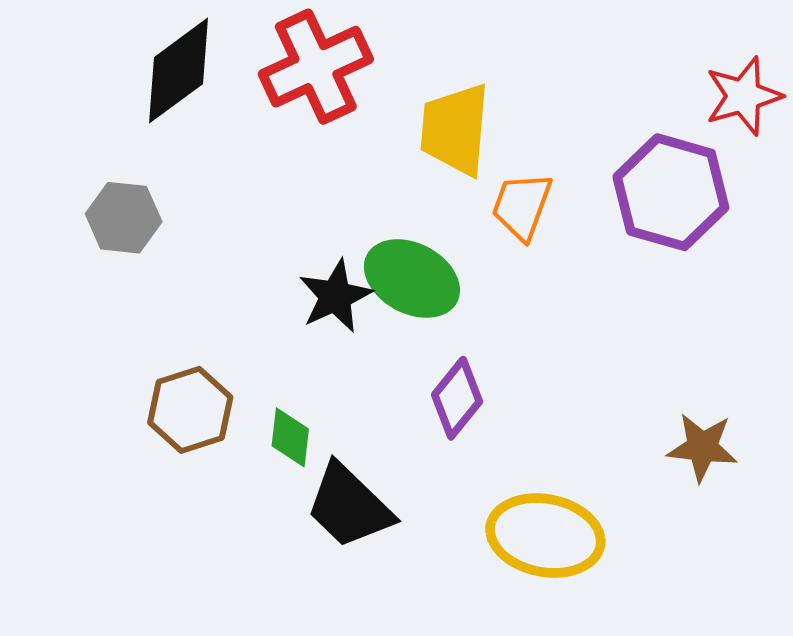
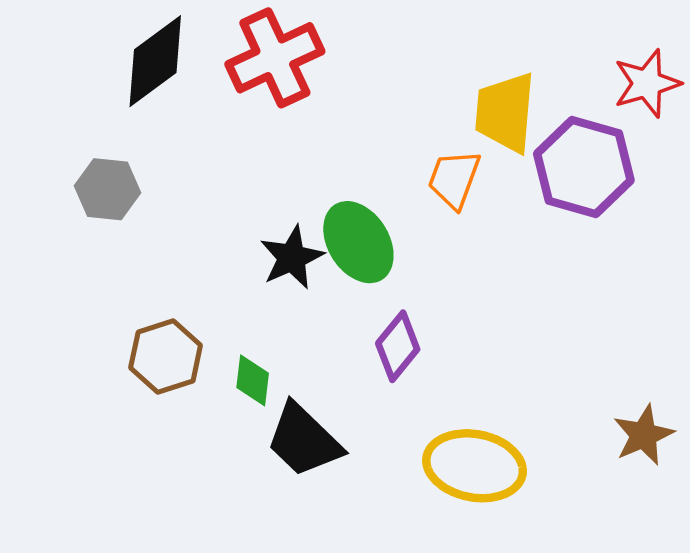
yellow trapezoid: (455, 129) -> (505, 112), moved
green ellipse: (412, 279) -> (358, 242), turned 30
brown star: (702, 447) -> (644, 435), moved, turned -30

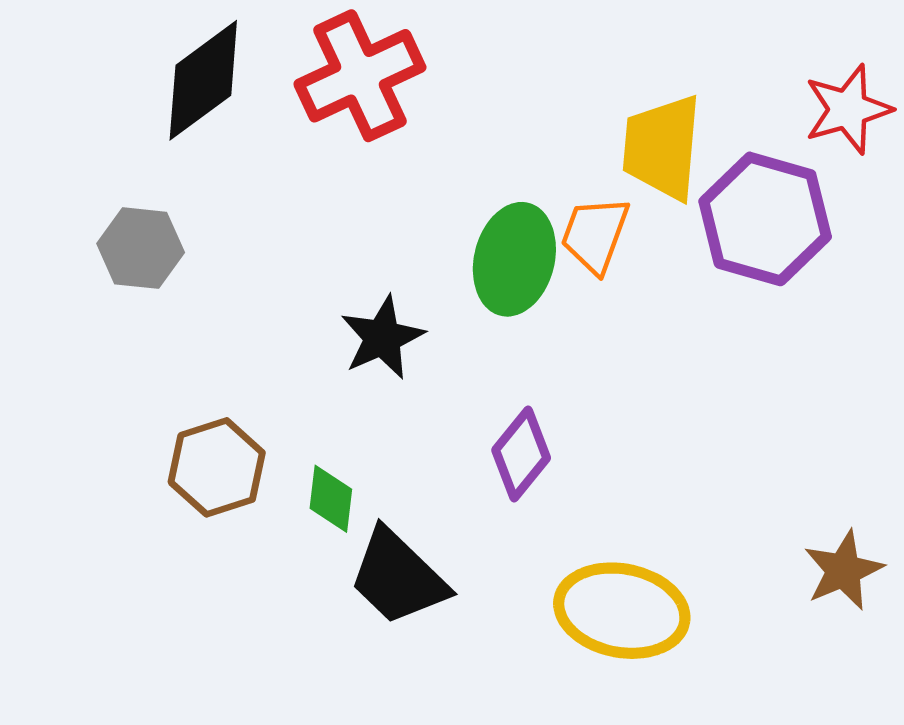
green ellipse: (358, 242) -> (514, 259), moved, turned 46

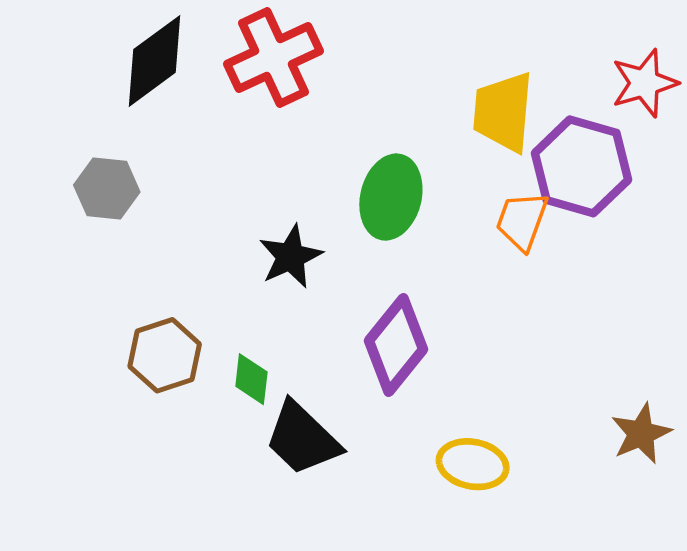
orange trapezoid: (595, 235) -> (522, 221), moved
purple diamond: (521, 454) -> (396, 345), size x1.4
yellow ellipse: (622, 611) -> (473, 464), size x0.7

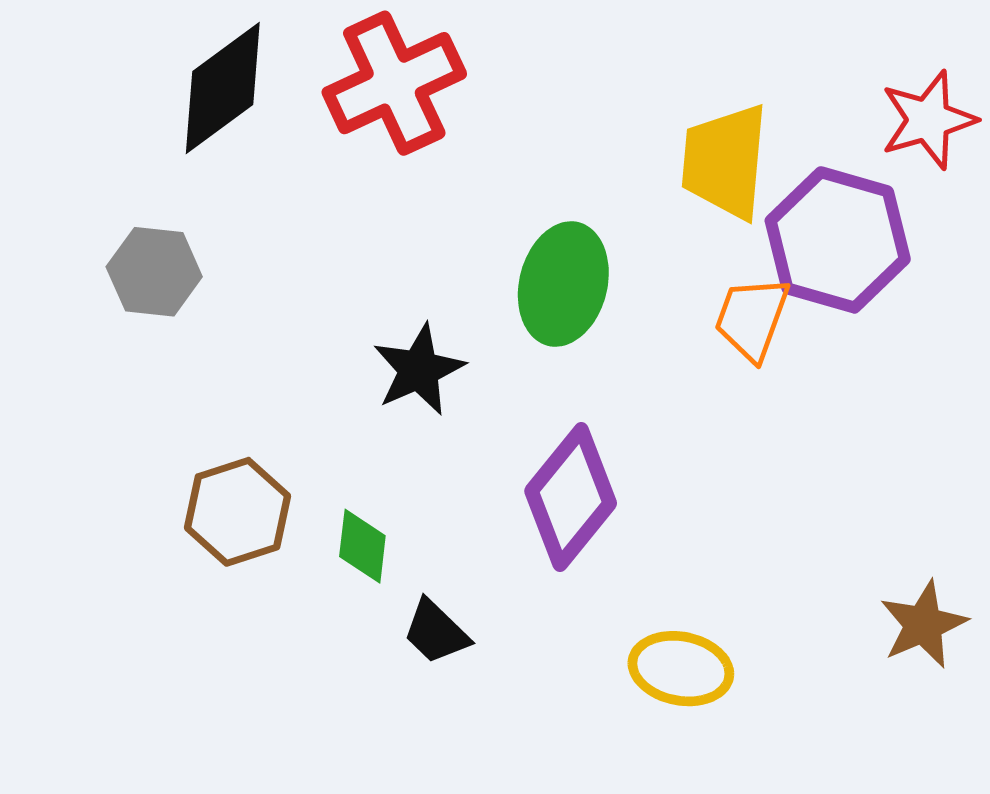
black trapezoid: (302, 439) -> (436, 632), size x0.6

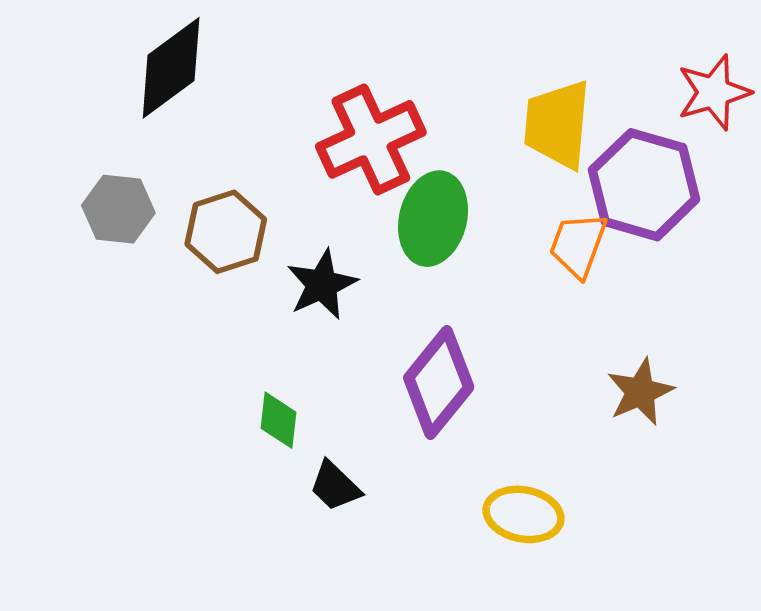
red cross: (394, 83) -> (371, 139), moved
brown hexagon: (237, 512) -> (226, 232), moved
brown star: (923, 624) -> (640, 392), moved

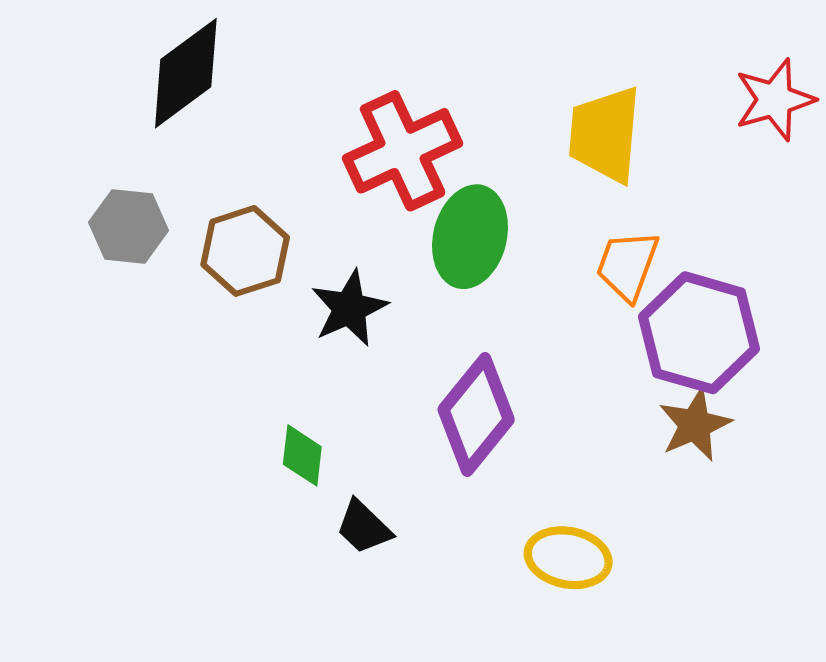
purple hexagon: (644, 185) -> (699, 333), moved

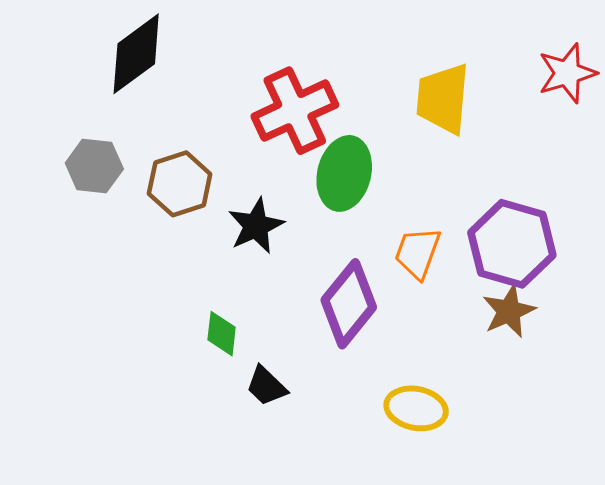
orange trapezoid: (627, 265) -> (418, 253), moved

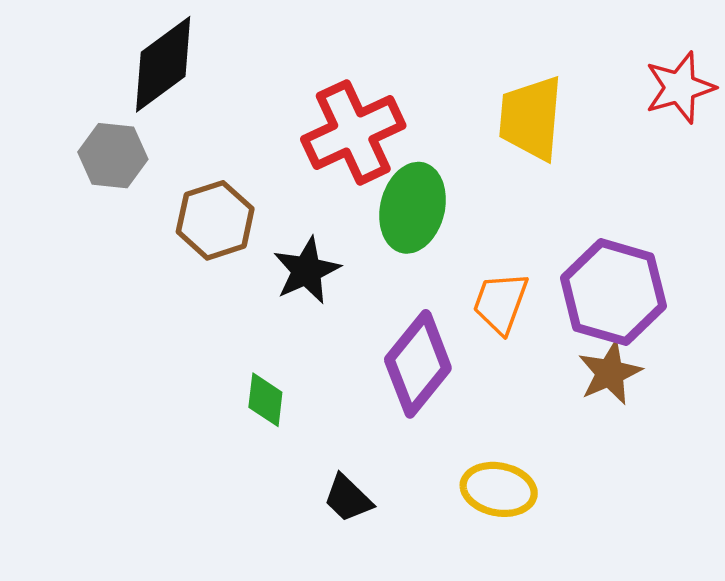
gray hexagon: (94, 166) -> (113, 156), moved
black trapezoid: (266, 386) -> (348, 498), moved

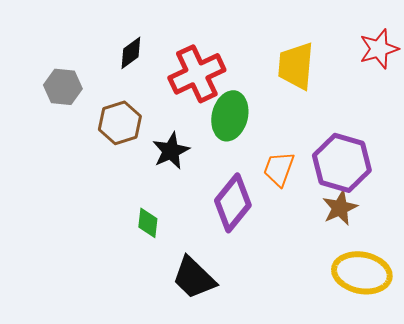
black diamond: (163, 64) -> (131, 53), moved, size x0.6
yellow ellipse: (499, 489) -> (362, 273), moved, size x1.4
black trapezoid: (348, 498) -> (194, 278), size x1.6

